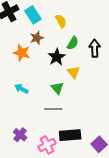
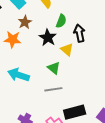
black arrow: (95, 48) -> (79, 33), moved
cyan arrow: (21, 89) -> (19, 75), size x1.5

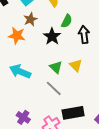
yellow triangle: (67, 50) -> (76, 65), moved
gray line: (53, 89) -> (54, 88), turned 48

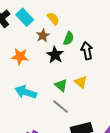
brown star: (30, 19) -> (43, 36), moved

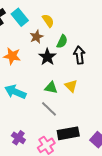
green triangle: (61, 85) -> (51, 88), turned -32

